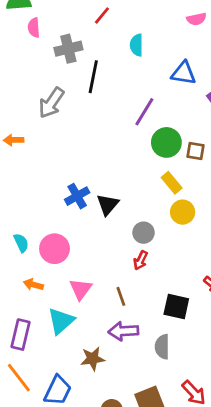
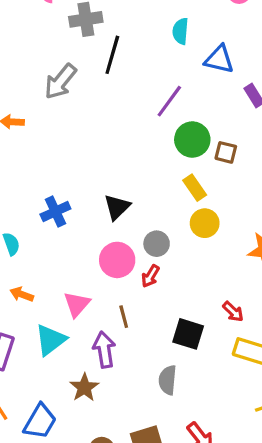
cyan semicircle: (137, 45) -> (181, 31), moved
blue cross: (77, 196) -> (55, 212), moved
pink circle: (55, 249) -> (117, 260), moved
purple arrow: (123, 331) -> (104, 350), moved, turned 80
brown star: (93, 359) -> (84, 387), turned -30

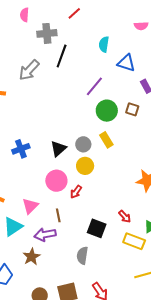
brown square: (226, 152) -> (132, 109), moved
yellow circle: (205, 223) -> (85, 166), moved
gray circle: (157, 244) -> (83, 144), moved
purple arrow: (104, 350) -> (45, 235), turned -95

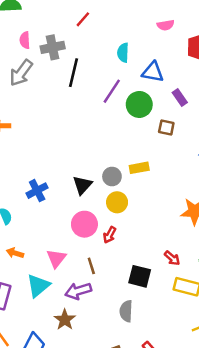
pink semicircle: (24, 15) -> (25, 40), moved
gray arrow: (29, 70) -> (21, 73), moved
purple line: (94, 86) -> (112, 91), moved
green circle: (107, 111) -> (139, 104), moved
yellow rectangle: (106, 140) -> (139, 168), turned -63

